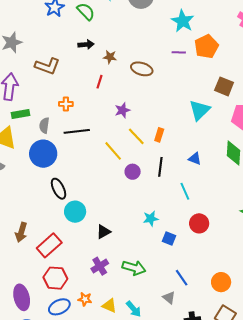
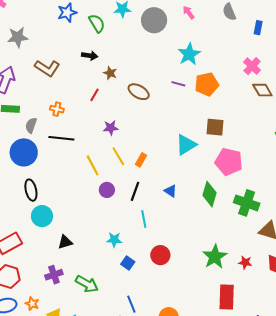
brown square: (224, 86) -> (215, 127), turned -30
cyan line: (185, 191) -> (144, 219), moved

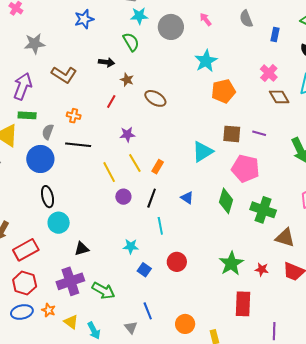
green semicircle: (97, 23) -> (131, 42), moved
purple line: (178, 84) -> (259, 133), moved
purple cross: (54, 275) -> (70, 281), size x1.5

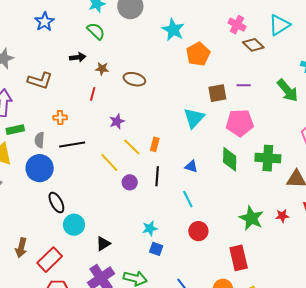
cyan line: (160, 226) -> (188, 199), moved
blue square: (144, 270) -> (156, 249), moved
red rectangle: (243, 304) -> (239, 258), moved

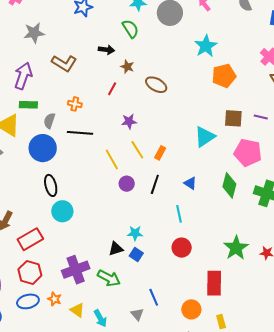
black triangle: (103, 244) -> (116, 249), moved

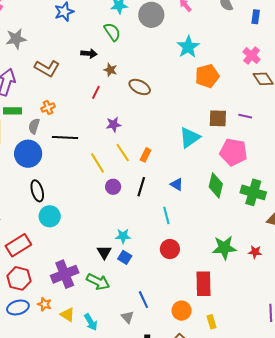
orange cross: (75, 104) -> (48, 108), moved, turned -32
green star: (236, 248) -> (224, 248), turned 30
black triangle: (116, 249) -> (104, 252), turned -42

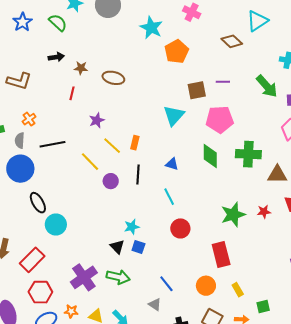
green semicircle: (112, 32) -> (58, 23), moved
pink cross: (252, 56) -> (192, 12), moved

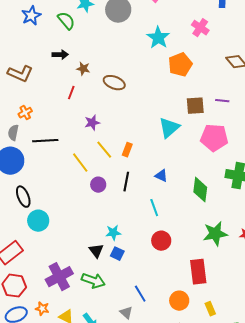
green diamond: (210, 156) -> (200, 190), moved

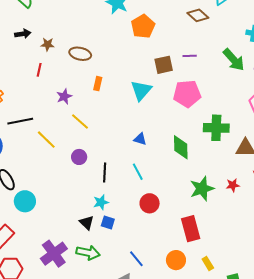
orange rectangle: (127, 150) -> (98, 84), moved
yellow line: (80, 163) -> (46, 140), moved
black line: (126, 182) -> (105, 172), moved

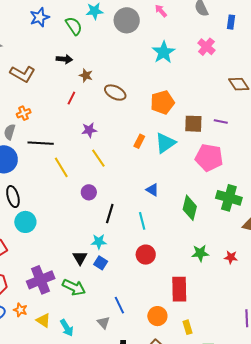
orange pentagon: (143, 26) -> (162, 102), moved
orange rectangle: (98, 84) -> (139, 141), moved
green star: (202, 189) -> (200, 253), size x0.7

